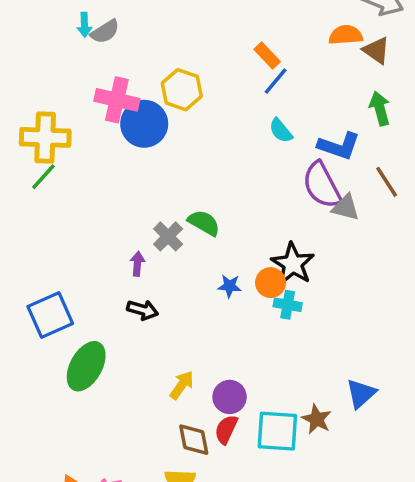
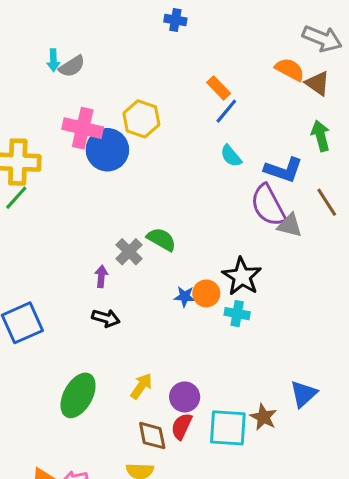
orange semicircle: (346, 35) -> (290, 69), turned 32
orange circle: (271, 283) -> (206, 293), moved
green ellipse: (86, 366) -> (78, 395), moved

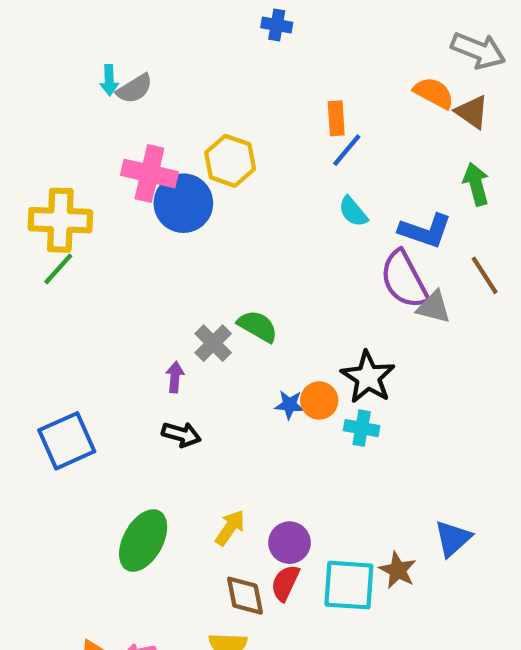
orange rectangle: (219, 88) -> (336, 118), turned 40

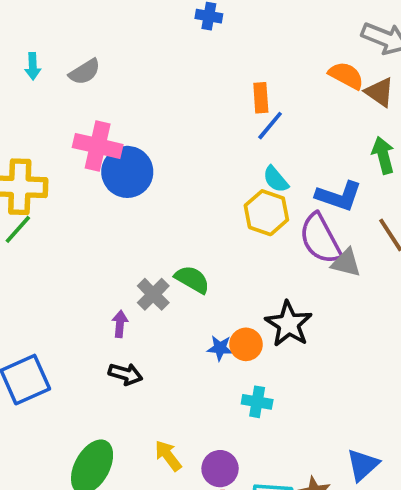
cyan arrow: (109, 80) -> (33, 66), moved
yellow hexagon: (230, 161) -> (266, 213), moved
cyan cross: (362, 428) -> (257, 402), moved
yellow arrow: (230, 528) -> (168, 456), turned -72

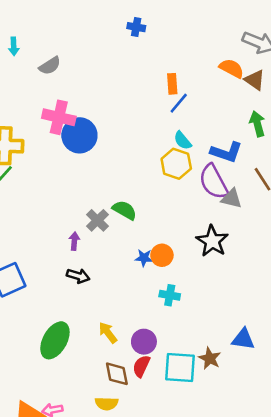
cyan arrow: (33, 66) -> (14, 46), moved
black star: (289, 324) -> (212, 241), moved
blue triangle: (363, 465) -> (243, 339), turned 50

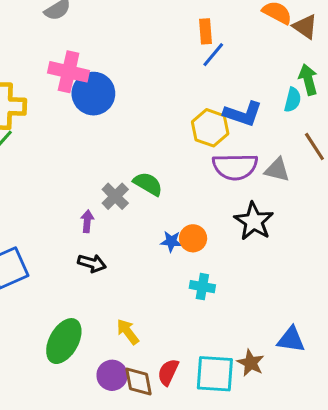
cyan semicircle: (183, 141) -> (293, 100), moved, turned -126
blue L-shape: (226, 152) -> (243, 114), moved
purple semicircle: (214, 182) -> (235, 167), moved, turned -63
purple circle: (144, 342) -> (112, 375), moved

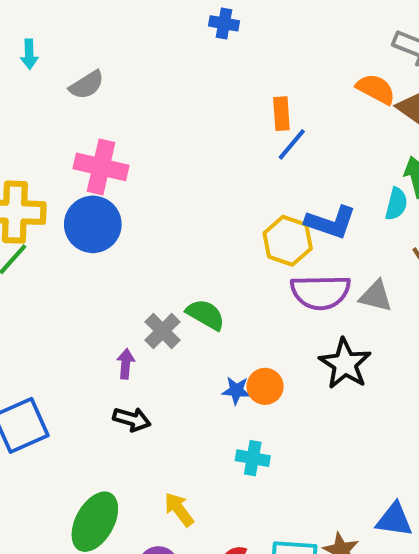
blue circle: (93, 94) -> (93, 224), moved
cyan cross: (202, 287) -> (253, 458), moved

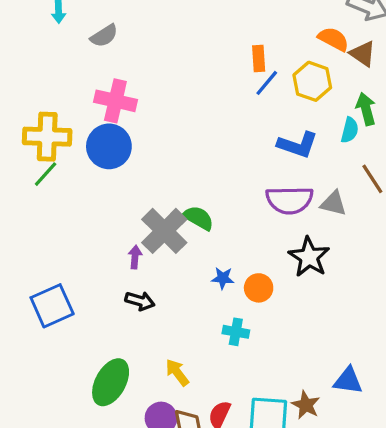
yellow hexagon: (288, 241) -> (312, 81), moved
gray cross: (163, 331) -> (164, 231), size x1.6
orange circle: (265, 386) -> (259, 288), moved

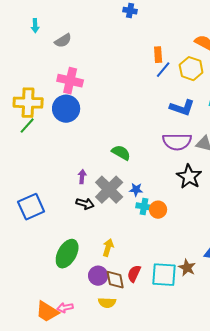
gray cross: (164, 231) -> (109, 190), moved
orange circle: (259, 288) -> (158, 210), moved
cyan cross: (236, 332) -> (144, 207), moved
yellow arrow: (177, 372) -> (108, 248), turned 54

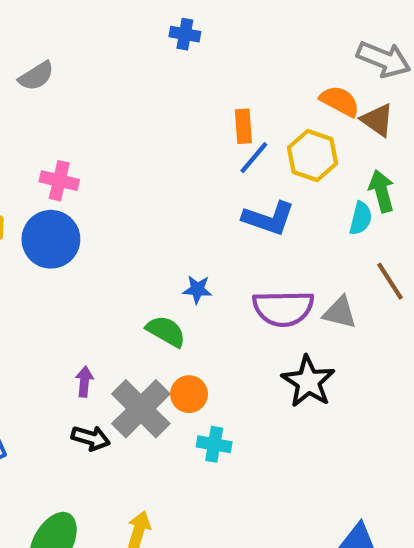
gray semicircle: (63, 41) -> (36, 76), moved
pink cross: (70, 81) -> (59, 181), size x0.7
blue L-shape: (182, 108) -> (269, 218), moved
blue star: (136, 190) -> (197, 289), moved
orange circle: (158, 210) -> (189, 394), moved

